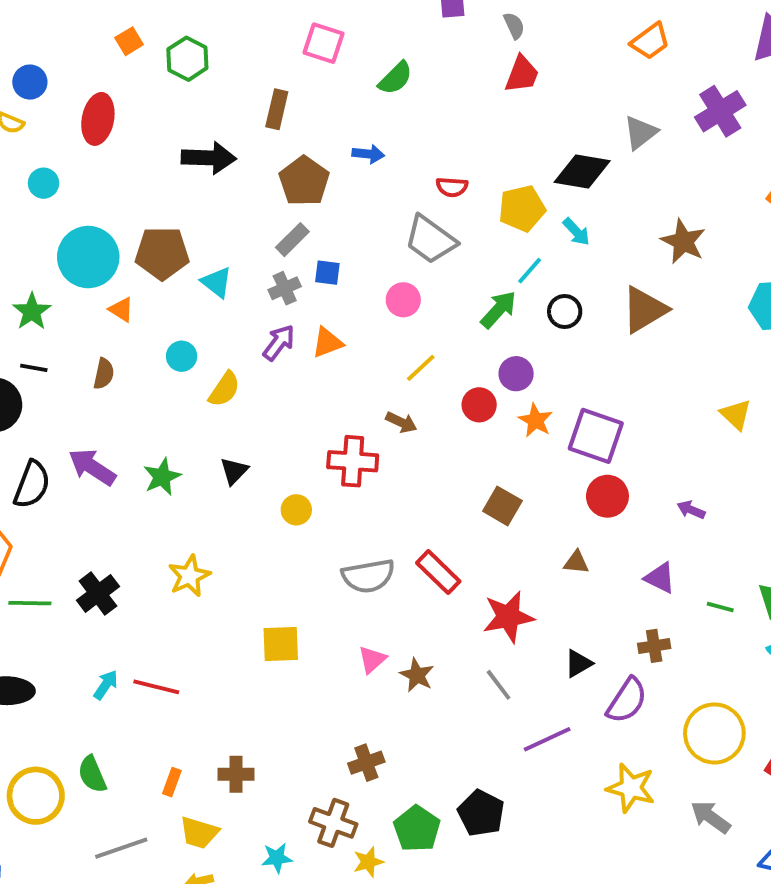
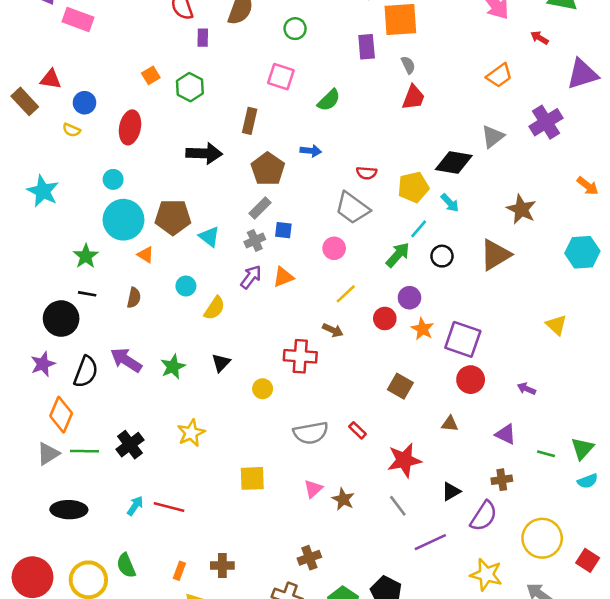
cyan circle: (44, 183) -> (113, 179), moved
red rectangle: (438, 572) -> (357, 430), size x0.6

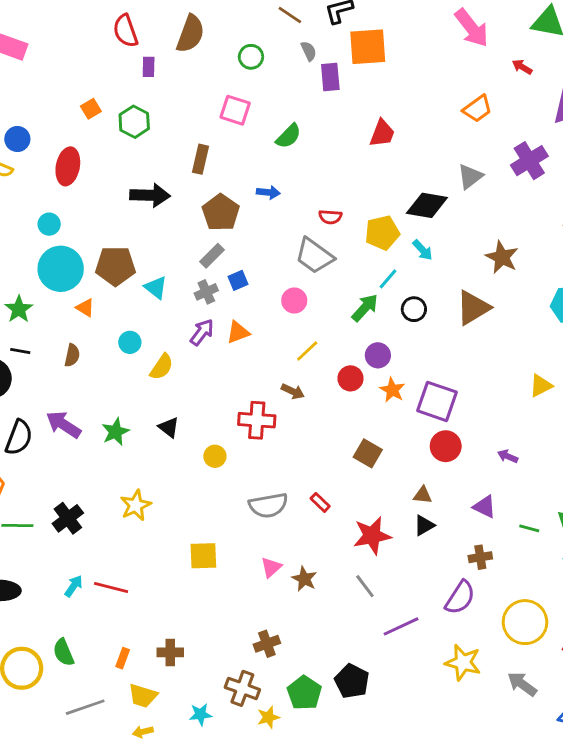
gray semicircle: (408, 65) -> (309, 51), moved
blue square: (283, 230) -> (238, 280), turned -30
yellow triangle: (556, 325) -> (541, 386), turned 50
black triangle: (221, 363) -> (169, 427), turned -36
black triangle: (451, 491) -> (424, 525), moved

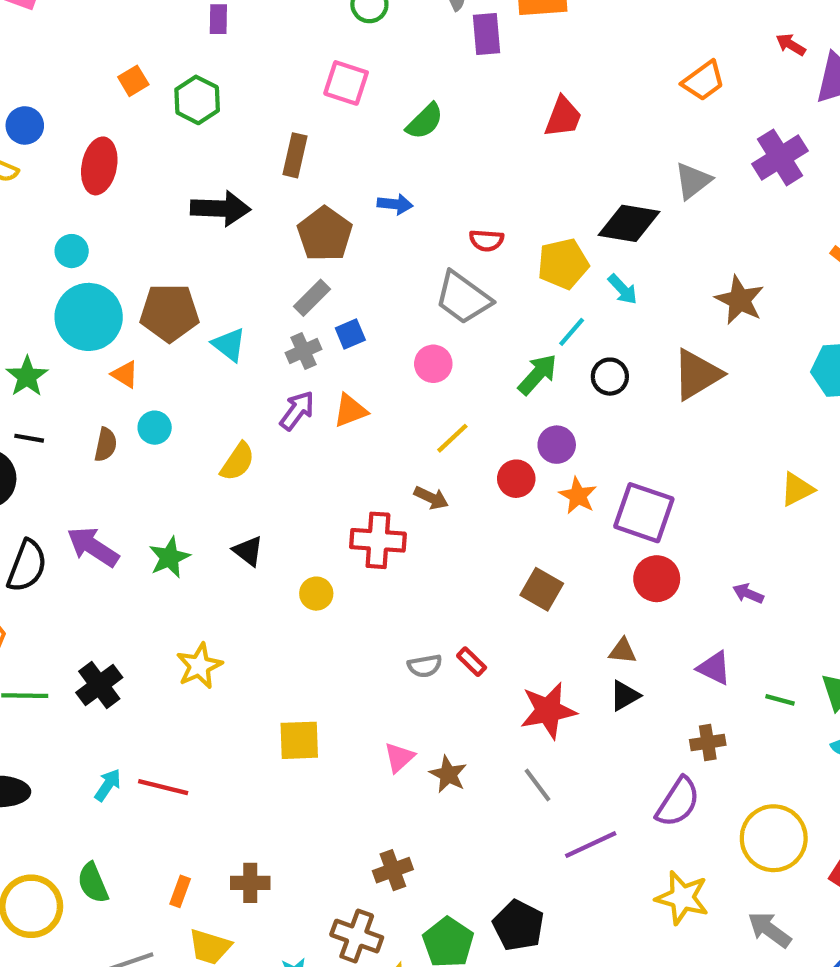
red arrow: (522, 67) -> (791, 45), moved
cyan circle: (130, 342) -> (155, 428), moved
gray semicircle: (268, 505) -> (425, 666), moved, size x0.6

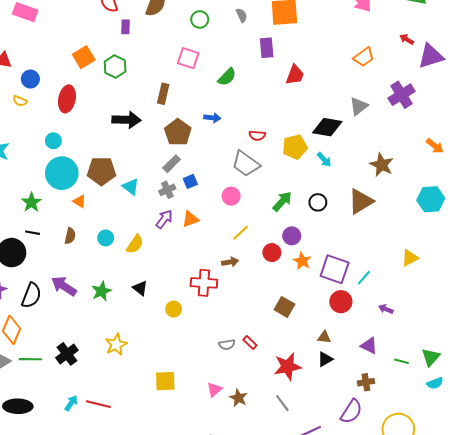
purple rectangle: (486, 34) -> (267, 48), moved
orange square: (133, 81) -> (84, 57), size x1.5
cyan line: (572, 332) -> (364, 278), moved
cyan circle: (155, 428) -> (106, 238), moved
brown arrow: (431, 498) -> (230, 262), turned -35

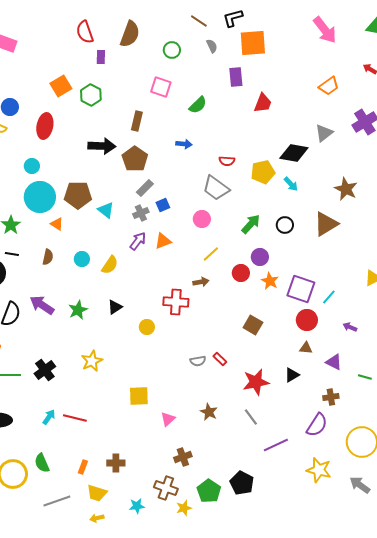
brown pentagon: (178, 132) -> (135, 159), moved
black triangle: (140, 288) -> (115, 307), turned 49
brown triangle: (324, 337) -> (306, 348), moved
pink triangle: (214, 390) -> (168, 419), moved

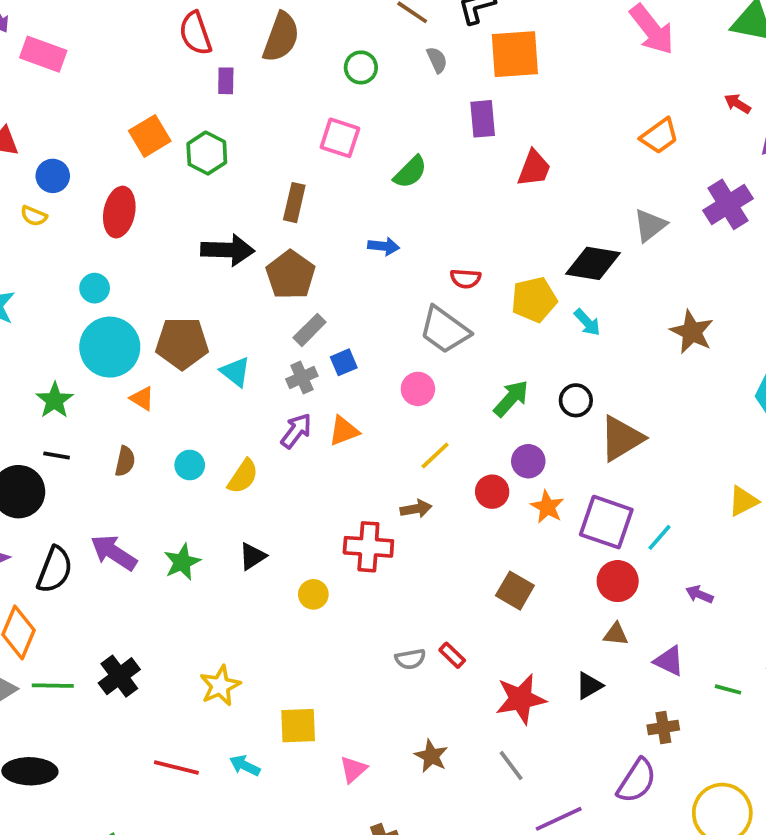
brown triangle: (326, 224) -> (621, 438), moved
yellow star: (92, 361) -> (220, 686), moved
cyan arrow: (49, 417) -> (245, 766), moved, turned -98

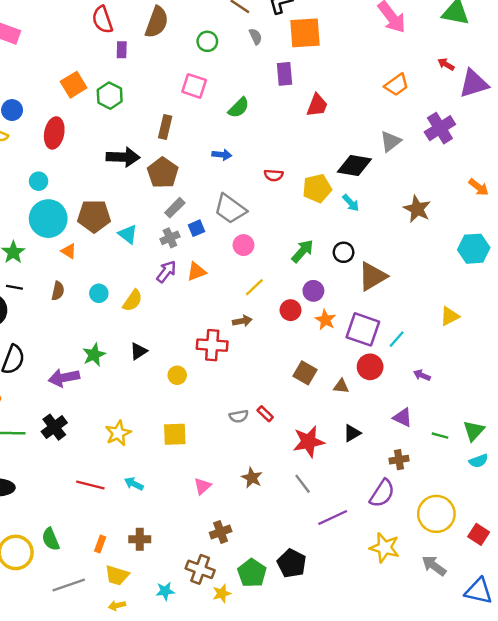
gray trapezoid: (445, 330) -> (230, 209), moved
purple arrow: (114, 553) -> (64, 378), moved, turned -44
brown triangle: (616, 634) -> (341, 386), moved
yellow square: (298, 726) -> (175, 434), moved

